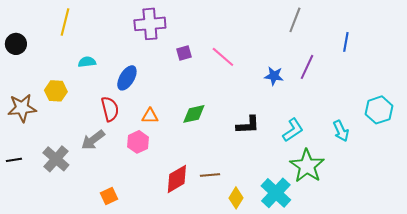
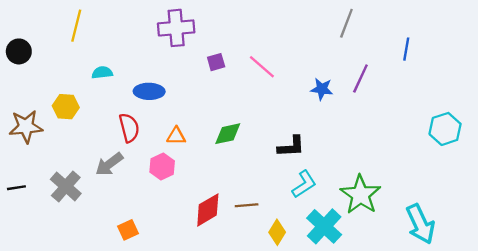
blue ellipse: (127, 78) -> (149, 91), turned 60
cyan L-shape: (293, 130) -> (304, 184), moved
cyan arrow: (341, 131) -> (420, 224), moved, size x1.6

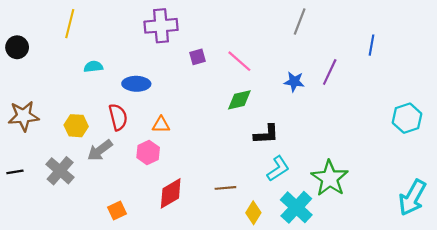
gray line: (346, 23) -> (300, 21), moved
yellow hexagon: (66, 107) -> (76, 126), moved
green diamond: (228, 134) -> (239, 100), moved
red diamond: (208, 210) -> (171, 193), moved
cyan arrow: (420, 224) -> (412, 198), moved, turned 54

